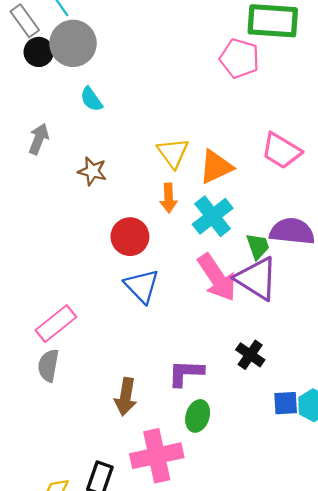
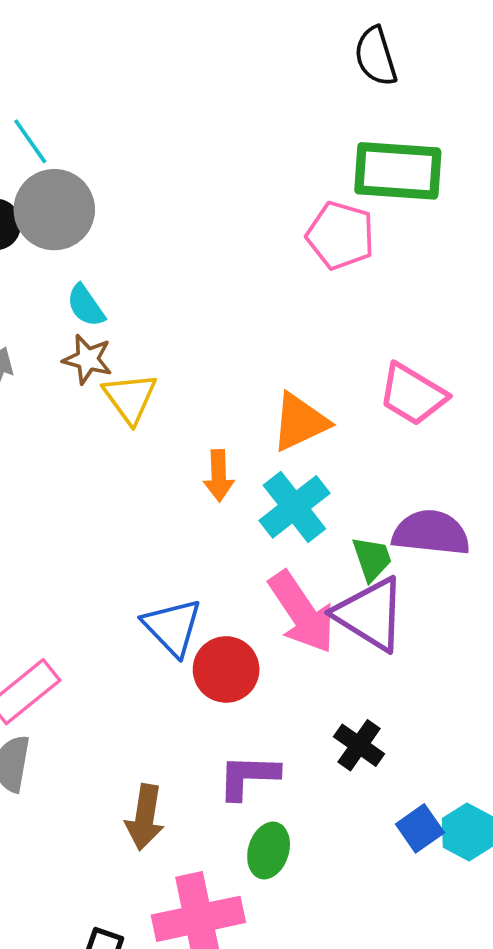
yellow triangle: (173, 153) -> (130, 398), moved
brown star: (92, 171) -> (88, 359), moved
red circle: (130, 237) -> (226, 669), moved
blue square: (286, 403) -> (420, 828), turned -32

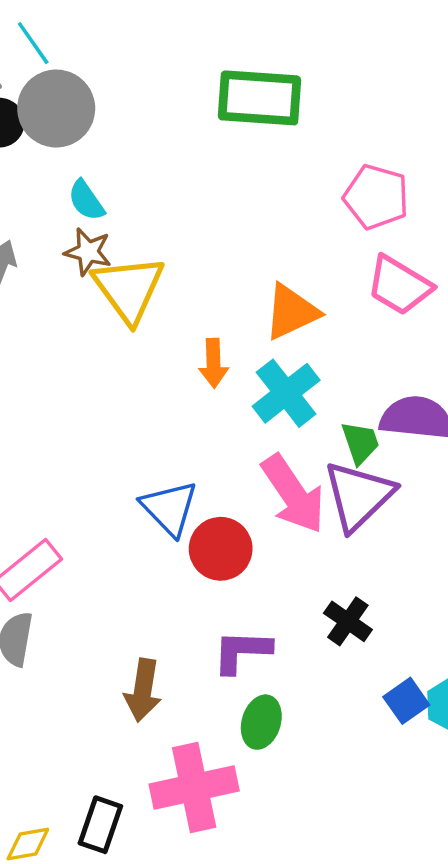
green rectangle: (398, 171) -> (260, 98), moved
pink pentagon: (341, 235) -> (376, 197), moved
yellow triangle: (130, 398) -> (129, 289), size x1.4
purple triangle: (370, 614) -> (359, 496), turned 44

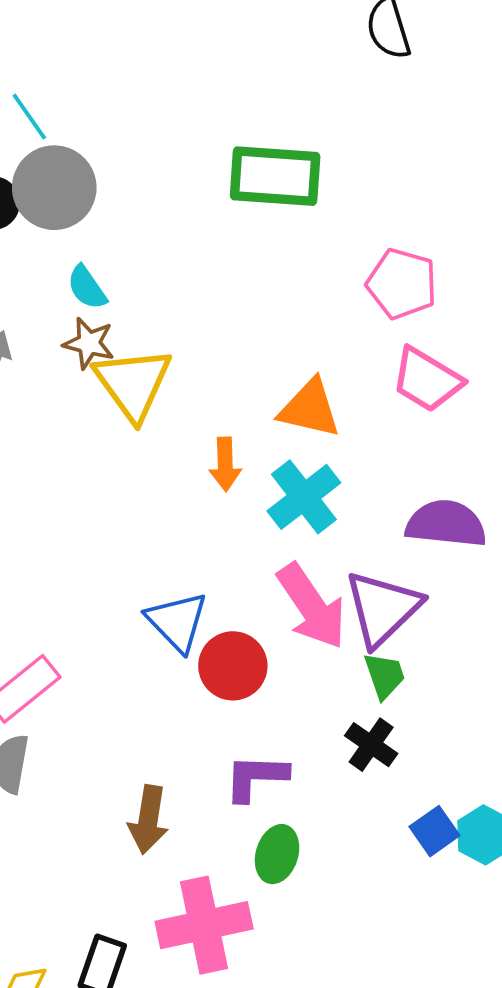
orange triangle: (291, 312) -> (310, 409), turned 38
green trapezoid: (360, 443) -> (385, 675), moved

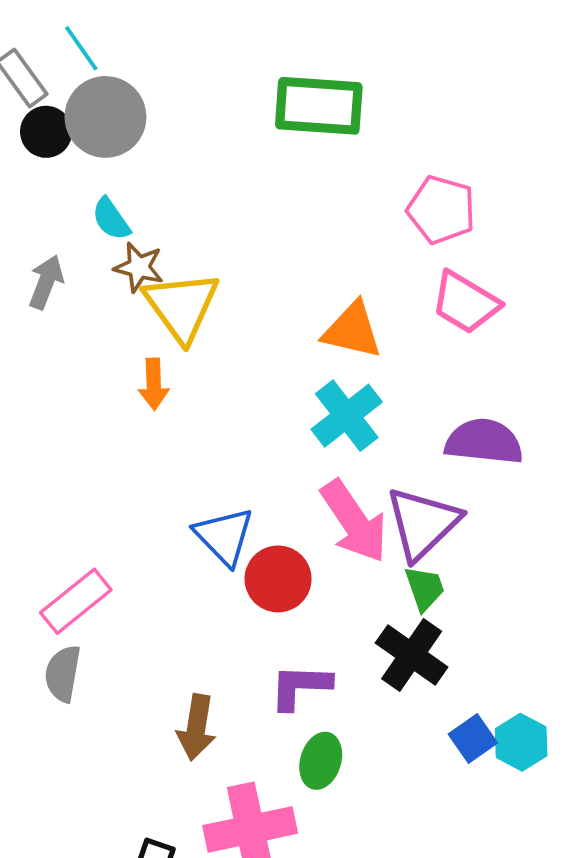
cyan semicircle: (87, 288) -> (111, 219), moved
orange arrow: (225, 464) -> (154, 384), moved
black cross: (371, 745) -> (412, 655), size x1.4

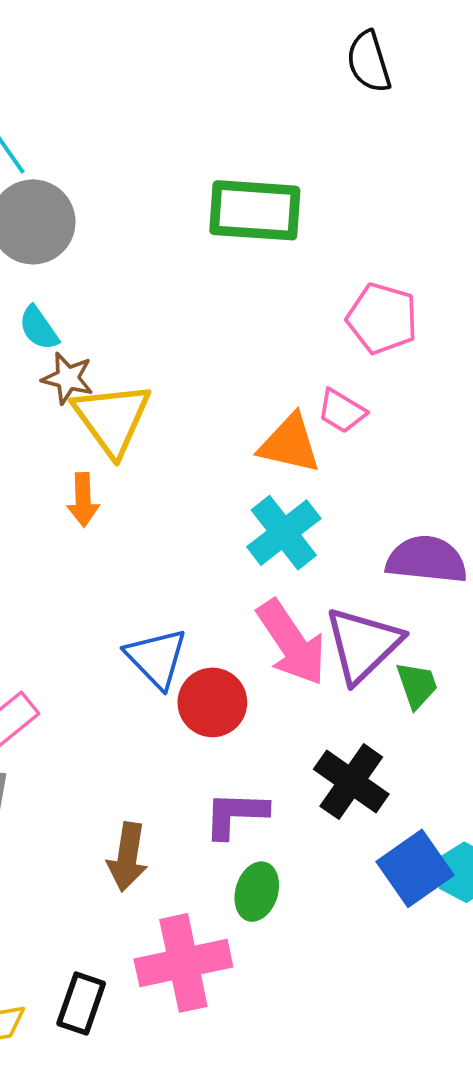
pink trapezoid: (465, 302) -> (342, 411), moved, size x0.7
green trapezoid: (425, 588) -> (417, 685), moved
blue square: (473, 738) -> (415, 868), size x1.5

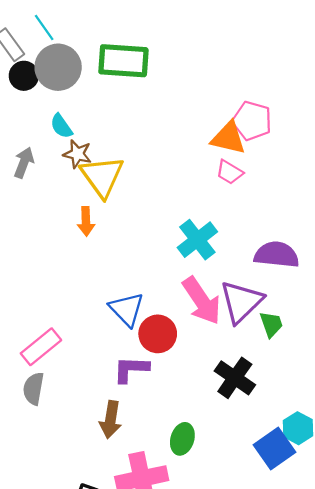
green rectangle: (255, 210) -> (123, 61), moved
orange triangle: (290, 444) -> (228, 138), moved
purple L-shape: (236, 814) -> (131, 369), moved
blue square: (415, 868) -> (274, 449), moved

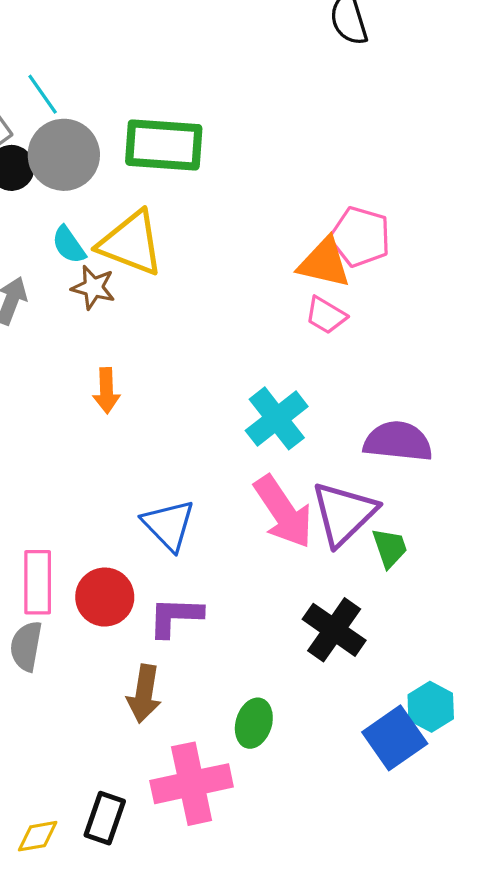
yellow triangle: (102, 176) -> (131, 243), moved, turned -33
red circle: (158, 334) -> (105, 597), moved
pink rectangle: (41, 347) -> (38, 582), turned -51

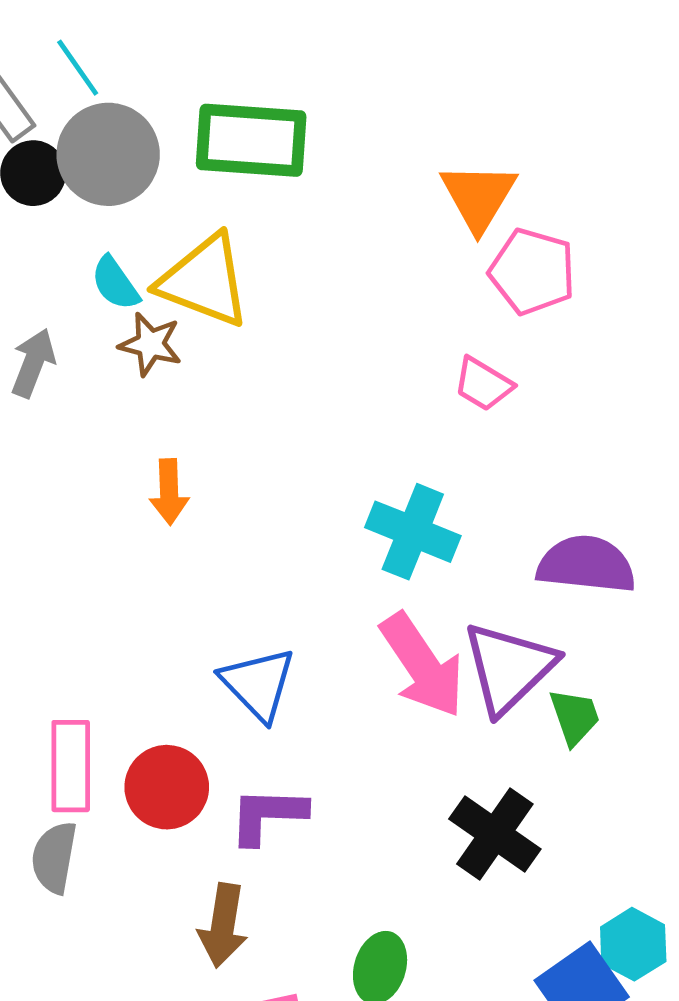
orange triangle: (324, 263) -> (478, 197), moved, turned 48
cyan cross: (277, 418) -> (413, 532), turned -30

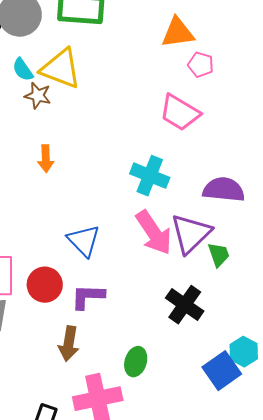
orange triangle: (478, 197) -> (178, 33), turned 51
pink pentagon: (532, 272) -> (201, 65), size x0.7
pink trapezoid: (483, 384) -> (180, 113), size x1.6

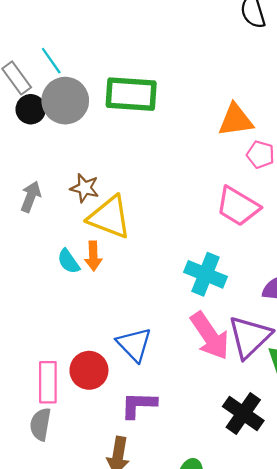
yellow triangle: (61, 69) -> (109, 217), moved
cyan semicircle: (23, 70) -> (68, 261), moved
red circle: (45, 285) -> (89, 370), moved

